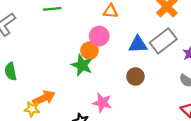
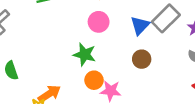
blue triangle: (138, 44) -> (140, 25), turned -36
orange circle: (89, 51) -> (94, 80), moved

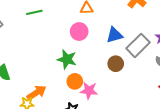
gray rectangle: (166, 18) -> (138, 45), moved
blue triangle: (140, 25) -> (114, 35), turned 30

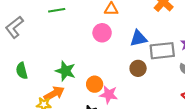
gray rectangle: (138, 45) -> (162, 51), turned 35
green star: (67, 59) -> (65, 71), moved

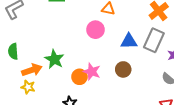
gray rectangle: (162, 51) -> (154, 40), moved, turned -70
orange arrow: (54, 94) -> (32, 70), moved
pink star: (109, 95) -> (92, 72), moved

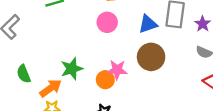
green star: (54, 59) -> (72, 69), turned -30
brown circle: (123, 69) -> (151, 57), size x1.5

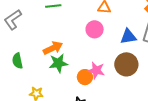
orange arrow: (51, 88) -> (53, 48), moved

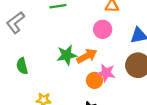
orange arrow: (53, 48) -> (87, 56), moved
green star: (58, 63) -> (67, 55), moved

